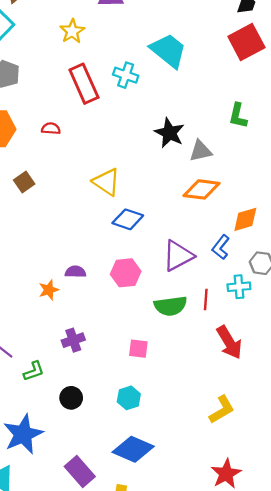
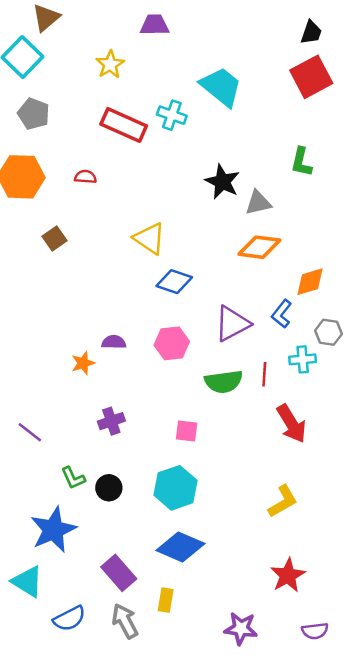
red rectangle: (84, 84) -> (124, 125), turned -42
green L-shape: (34, 371) -> (73, 478), moved, turned 85
cyan hexagon: (129, 398) -> (176, 488), size x1.6

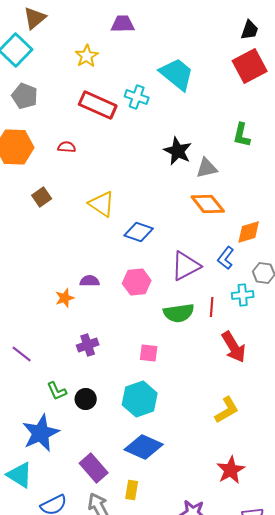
yellow triangle: (150, 239) -> (102, 204), moved
orange diamond: (259, 247) -> (208, 204), turned 44

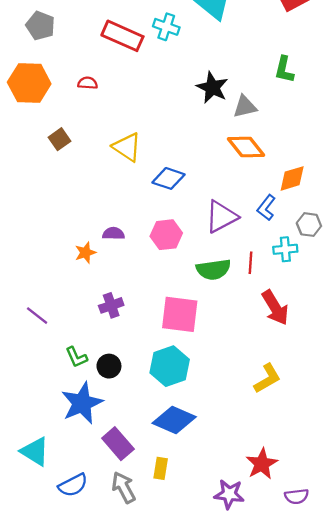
pink square: (149, 353) -> (180, 314), size x1.8
blue star: (41, 433) -> (82, 403), moved
red star: (231, 470) -> (262, 464), moved

